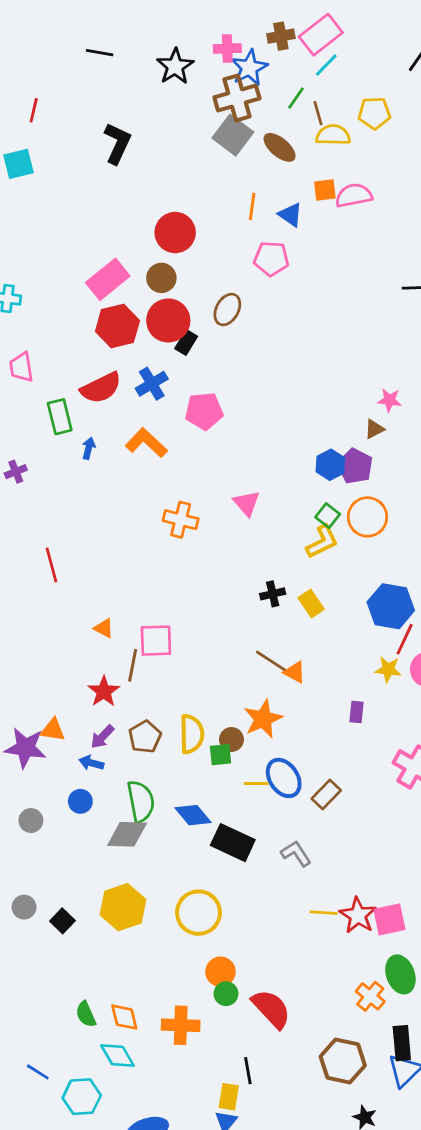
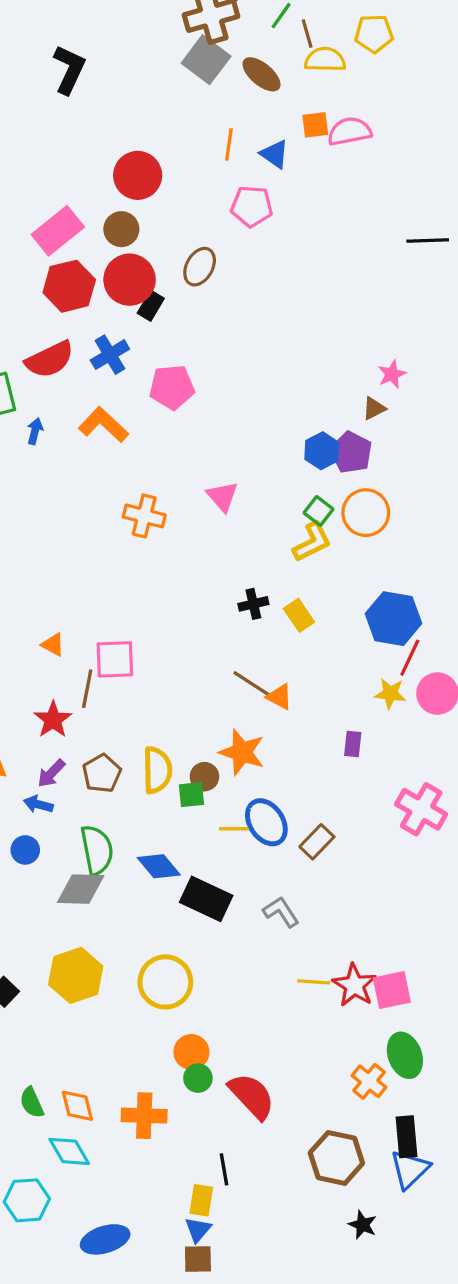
pink star: (389, 400) -> (392, 374), turned -30
orange star: (263, 719) -> (242, 752), turned -30

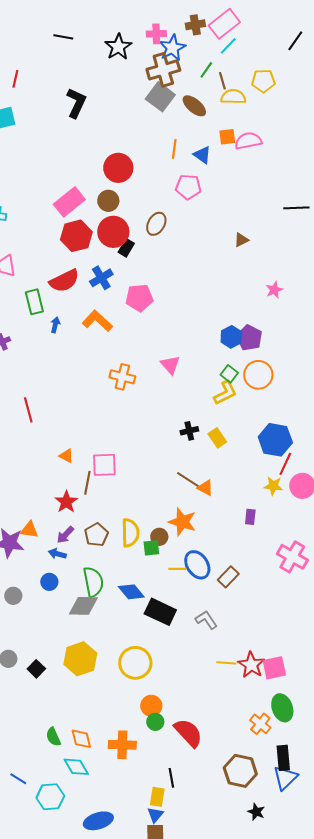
brown triangle: (374, 408) -> (241, 240), moved

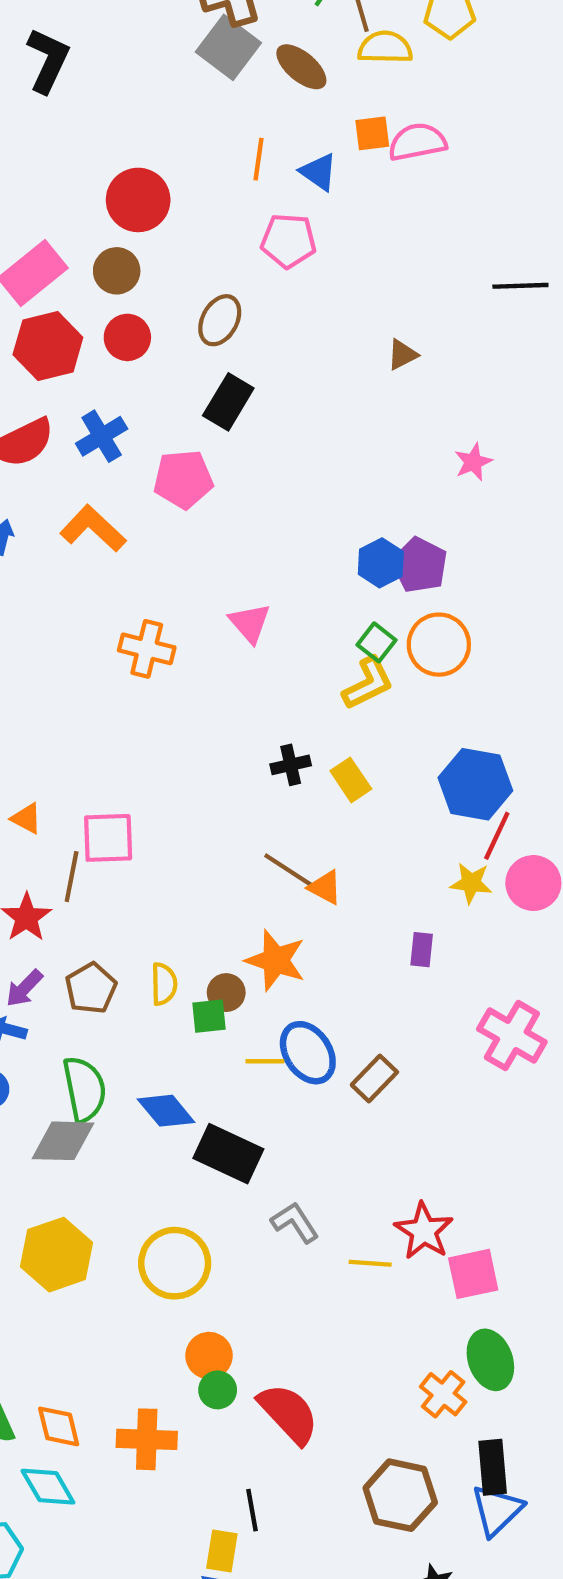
red circle: (113, 232) -> (127, 337), size x0.7
black rectangle: (126, 248) -> (228, 402), moved, size x1.4
yellow semicircle: (130, 533) -> (164, 984), size x0.7
gray L-shape: (206, 620) -> (295, 1222), moved
red star: (251, 665) -> (424, 1231), moved

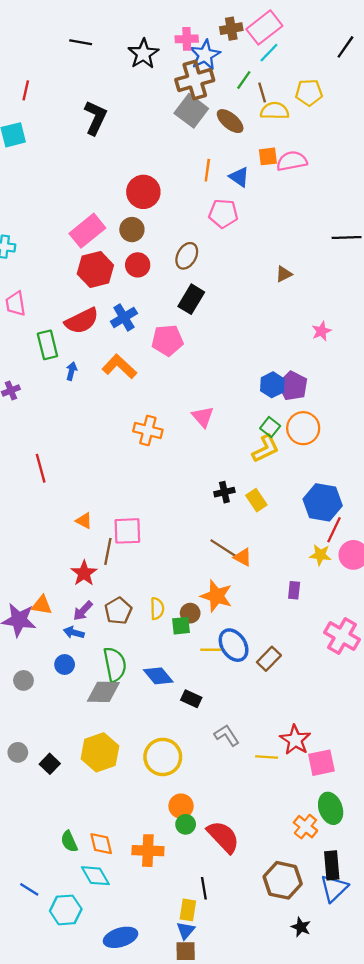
black rectangle: (228, 1154) -> (191, 699), size x0.6

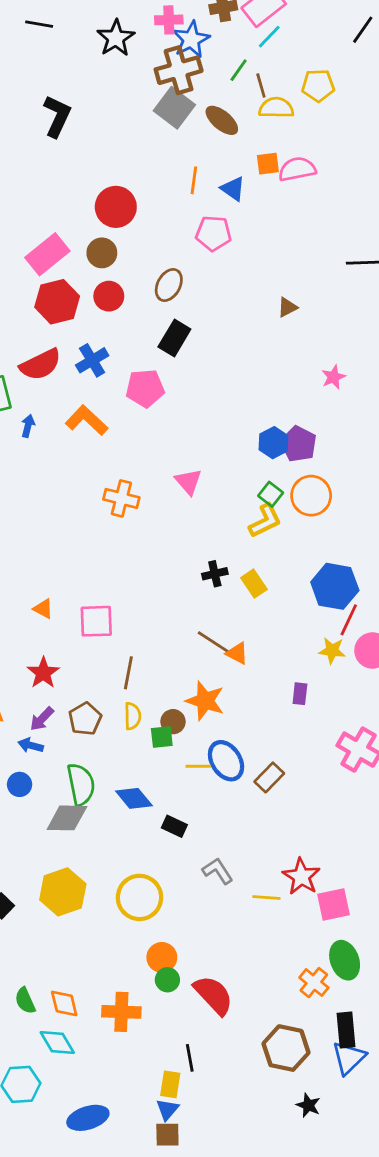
brown line: (108, 551) -> (128, 673), moved

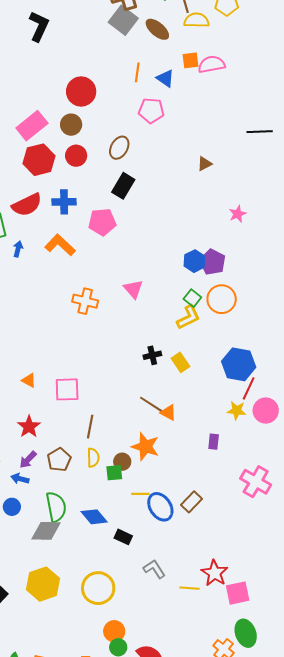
blue cross: (92, 360) -> (64, 202), turned 30
blue ellipse: (226, 761) -> (160, 507), moved

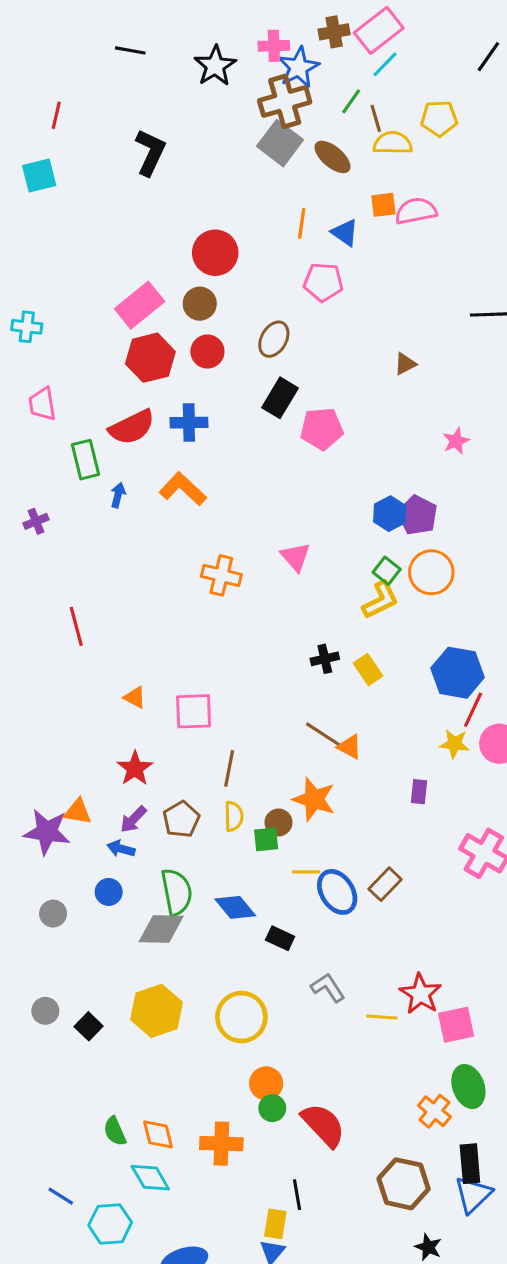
pink pentagon: (102, 222) -> (322, 429), moved

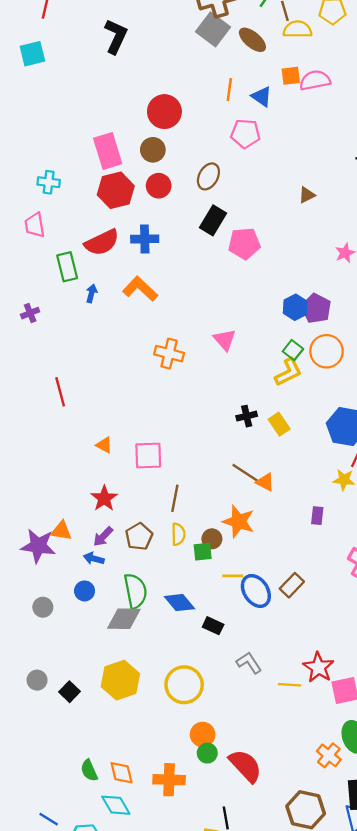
pink rectangle: (140, 305) -> (108, 151), turned -68
cyan cross: (27, 327) -> (49, 182), moved

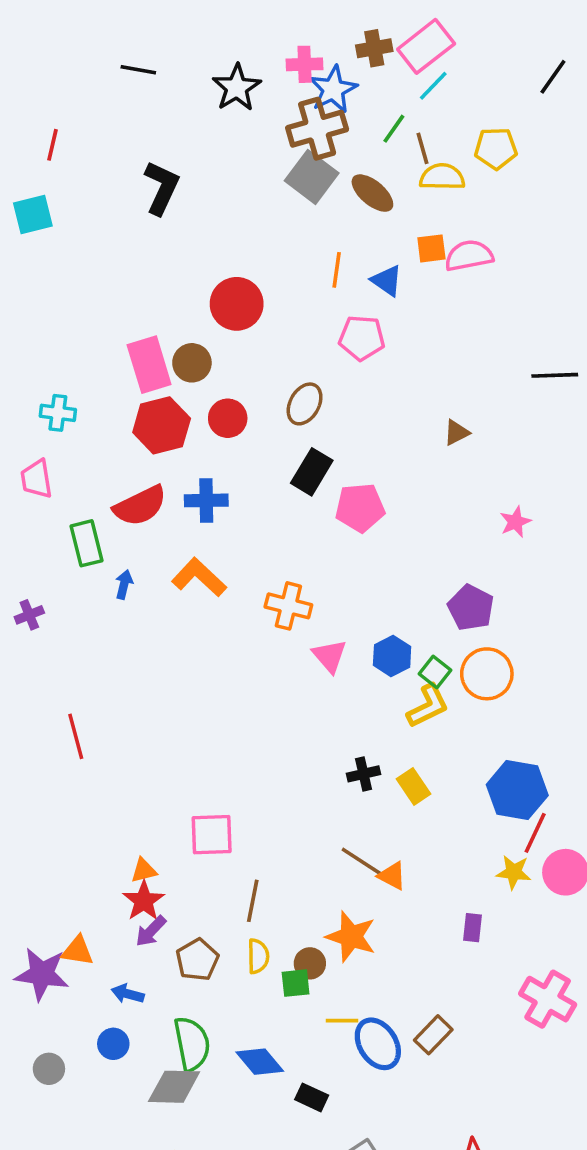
brown circle: (153, 150) -> (192, 363), moved
blue hexagon: (295, 307) -> (392, 656), moved
orange cross: (169, 354) -> (288, 606), moved
orange triangle: (104, 445) -> (144, 870), moved, turned -42
purple arrow: (103, 537) -> (151, 931), moved

